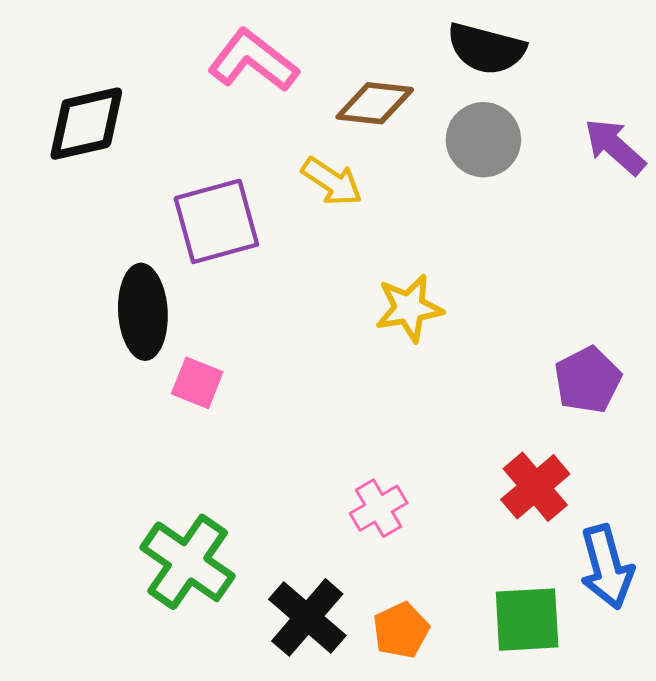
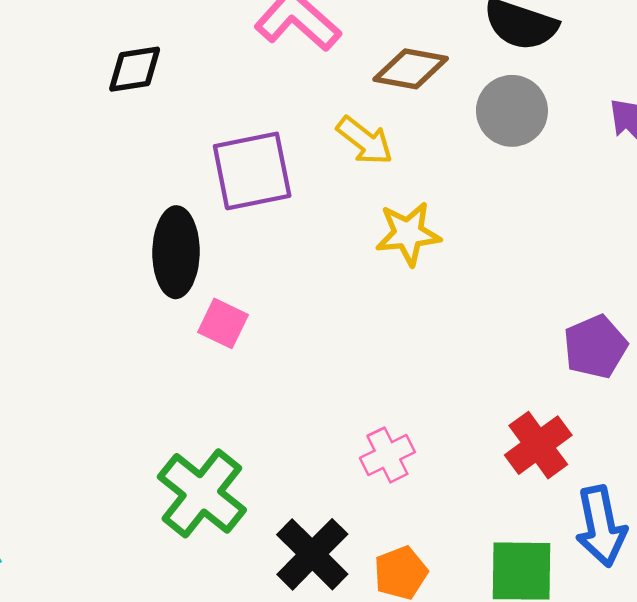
black diamond: (86, 124) -> (135, 69), size x0.7
yellow star: (409, 308) -> (408, 234), moved

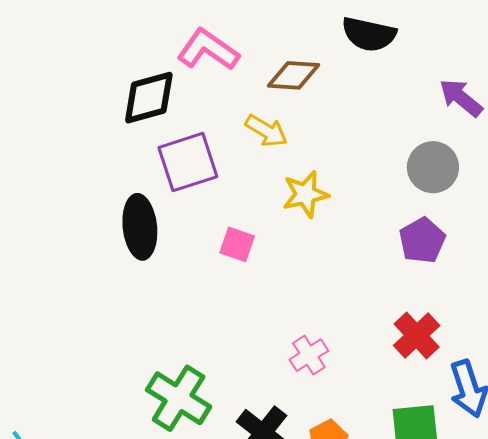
black diamond: (135, 69) -> (149, 98), moved, size x1.4
gray circle: (512, 111) -> (433, 167), moved
pink square: (223, 323) -> (237, 244), moved
purple pentagon: (595, 347) -> (422, 240), moved

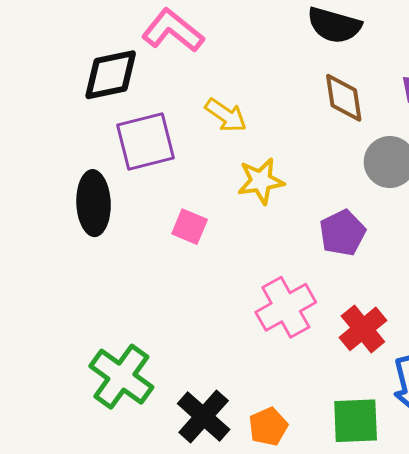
brown diamond: (294, 75) -> (344, 98), moved, turned 74
purple pentagon: (422, 240) -> (342, 233), moved
pink cross: (309, 355) -> (286, 307), moved, size x1.5

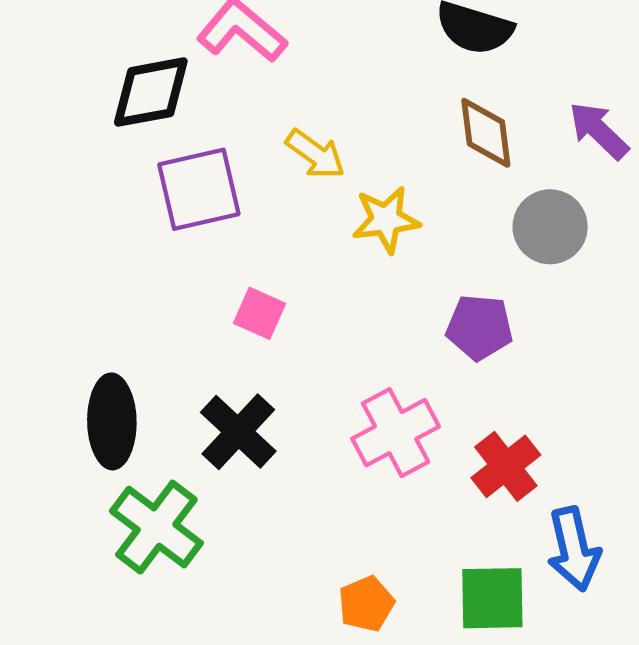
yellow star: (261, 181) -> (386, 220), moved
black ellipse: (94, 203) -> (112, 421), moved
purple pentagon: (342, 233) -> (479, 327), turned 30
black cross: (204, 417) -> (238, 432), moved

